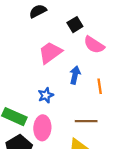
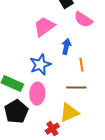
orange line: (100, 86) -> (81, 65), moved
blue star: (46, 95) -> (40, 65), size x1.5

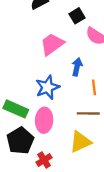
red cross: (52, 129) -> (44, 160), moved

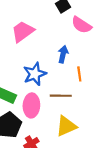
pink trapezoid: (52, 44) -> (23, 31), moved
brown line: (88, 113) -> (61, 96), moved

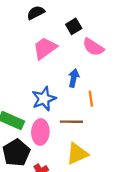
pink trapezoid: (23, 31) -> (45, 48), moved

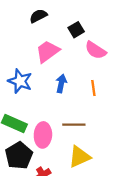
blue arrow: (74, 78) -> (61, 83), moved
blue star: (44, 99) -> (20, 81), moved, turned -30
orange line: (91, 99) -> (93, 88), moved

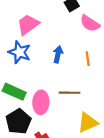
pink trapezoid: (48, 51) -> (28, 25), moved
yellow triangle: (80, 157) -> (88, 123), moved

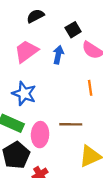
blue star: (20, 52) -> (24, 94), moved
blue arrow: (58, 54) -> (58, 55), moved

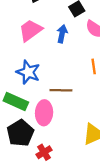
brown line: (71, 124) -> (61, 90), moved

